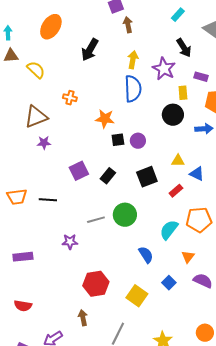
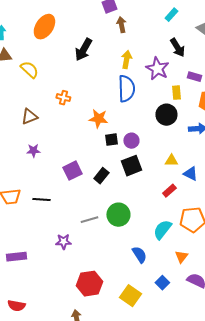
brown triangle: (36, 117) -> (29, 117), size x0.7
purple star: (44, 143) -> (33, 151), moved
black square: (147, 177) -> (131, 166), moved

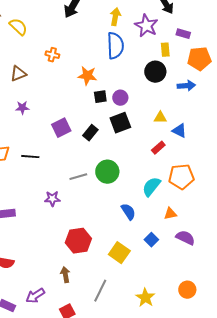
orange triangle: (181, 257) -> (170, 214), turned 40

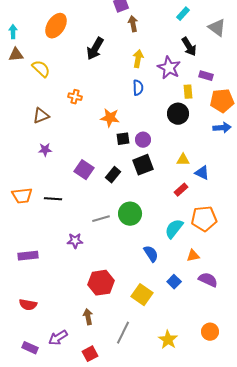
blue semicircle: (115, 46) -> (138, 88), size x0.6
blue arrow: (186, 86) -> (222, 128), moved
purple square: (61, 128) -> (84, 170), turned -30

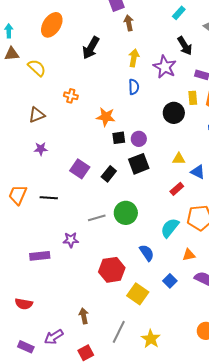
yellow rectangle: (188, 92) -> (193, 98), moved
orange trapezoid: (22, 196) -> (18, 195), turned 120
purple rectangle: (28, 256) -> (40, 256), moved
red hexagon: (101, 283) -> (112, 270), moved
yellow star: (168, 340) -> (151, 339), moved

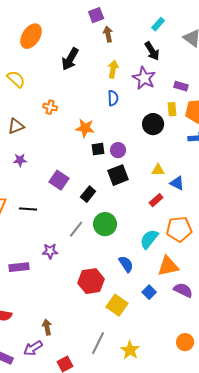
black arrow: (185, 46) -> (152, 51), moved
black rectangle: (109, 174) -> (88, 194), moved
gray line: (97, 218) -> (76, 229), turned -36
orange triangle: (189, 255) -> (168, 266), size x1.6
brown arrow: (84, 316) -> (47, 327), moved

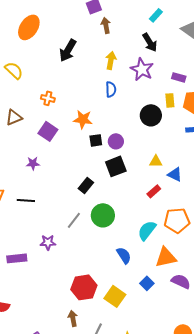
purple star: (20, 160) -> (33, 163), moved
purple square: (59, 180) -> (48, 131), moved
red hexagon: (91, 281) -> (84, 287), moved
brown arrow: (47, 327) -> (73, 318), moved

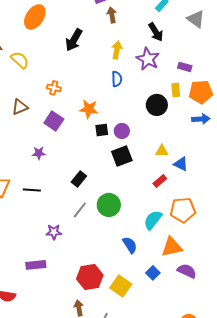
black rectangle: (86, 185) -> (79, 179), moved
purple rectangle: (17, 258) -> (36, 265), moved

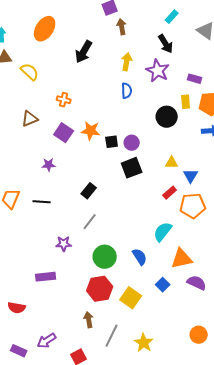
orange star: (89, 109) -> (91, 131), moved
blue triangle: (181, 164) -> (191, 176), turned 35
green circle: (109, 205) -> (105, 257), moved
orange pentagon: (183, 210) -> (193, 206), moved

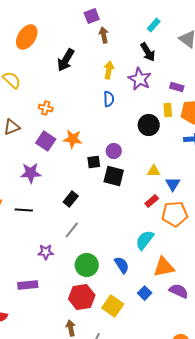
black square: (112, 142) -> (94, 162), moved
purple star: (49, 165) -> (31, 173), size x1.5
black square: (132, 168) -> (114, 176), turned 35

